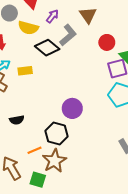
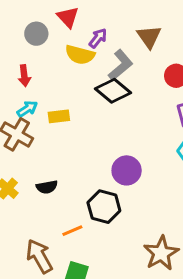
yellow semicircle: (28, 28) -> (80, 55), moved
black diamond: (47, 48) -> (113, 91), moved
brown star: (54, 161) -> (161, 253), moved

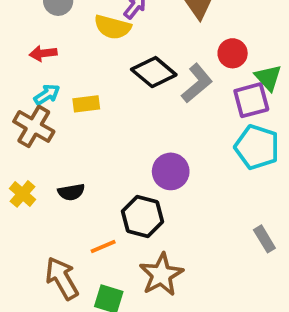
gray L-shape: (121, 65) -> (197, 83), moved
red arrow: (24, 76) -> (43, 53), turned 90
brown star: (161, 253) -> (161, 275), moved

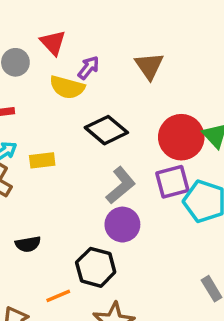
red circle: (233, 53) -> (181, 137), moved, size x1.6
gray L-shape: (197, 83) -> (121, 185), moved
purple square: (251, 100) -> (172, 182), moved

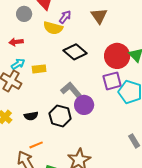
gray L-shape: (121, 185) -> (71, 90), moved, turned -90
black hexagon: (96, 267) -> (60, 116), moved
orange line: (58, 296) -> (36, 145), moved

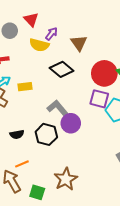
brown triangle: (99, 16) -> (79, 43), moved
purple square: (112, 81) -> (99, 99), turned 30

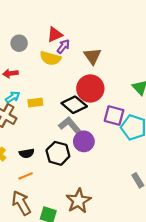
red triangle: (31, 20) -> (55, 35), moved, turned 49
black diamond: (62, 69) -> (74, 105), moved
red circle: (104, 73) -> (90, 89), moved
orange line: (22, 164) -> (26, 176), moved

